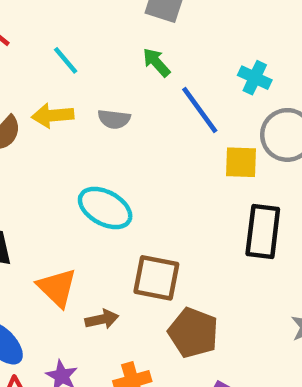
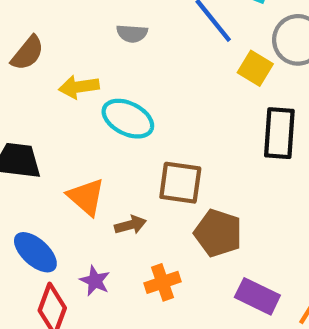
yellow arrow: (53, 115) -> (79, 87), moved
yellow square: (241, 162) -> (255, 68), turned 32

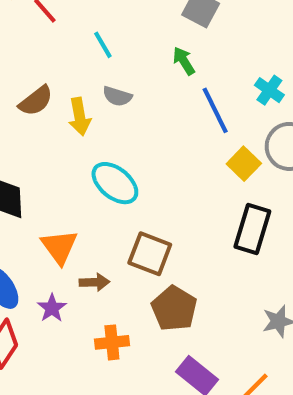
gray semicircle: (132, 33) -> (117, 96), moved
yellow arrow: (79, 87) -> (80, 117), moved, turned -105
purple star: (95, 281) -> (52, 308), moved

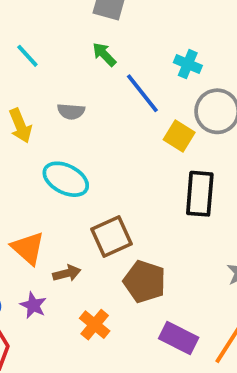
gray semicircle: (117, 96) -> (71, 111), moved
brown square: (150, 254) -> (111, 237), turned -33
orange cross: (112, 342) -> (95, 325), turned -32

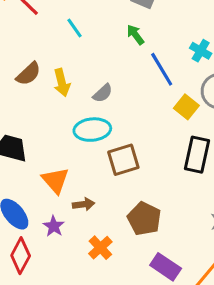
gray semicircle: (71, 111) -> (103, 93), moved, turned -55
cyan ellipse: (66, 179) -> (92, 130), turned -40
brown square: (111, 237) -> (123, 160), moved

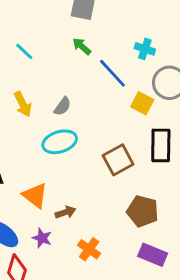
brown square: (123, 160) -> (118, 160), moved
brown pentagon: (144, 219) -> (143, 211), moved

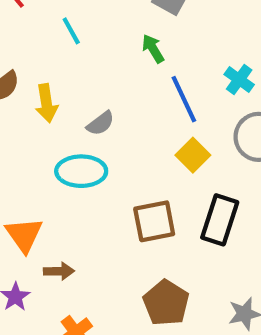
yellow square: (142, 103) -> (193, 155), moved

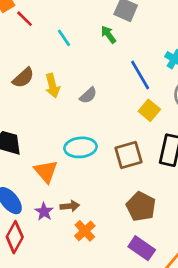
green arrow: (153, 49) -> (108, 35), moved
cyan ellipse: (81, 171) -> (81, 147), moved
brown arrow: (59, 271) -> (70, 206), moved

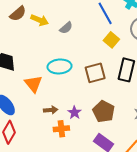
yellow arrow: (52, 86) -> (40, 20), turned -54
purple star: (44, 212) -> (74, 113), moved
orange cross: (85, 231) -> (61, 129), turned 35

